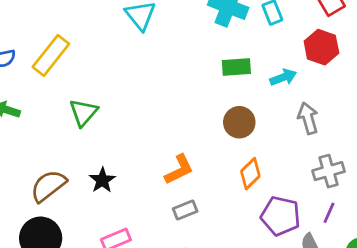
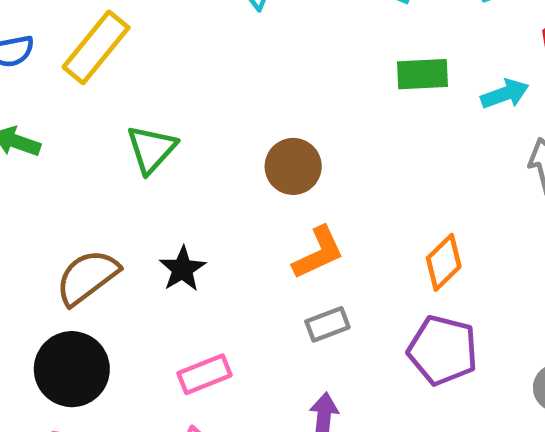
brown circle: (239, 122) -> (293, 166), moved
purple pentagon: (281, 216) -> (443, 350), moved

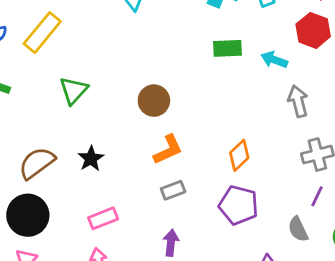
cyan arrow: (505, 94) -> (274, 60), turned -140

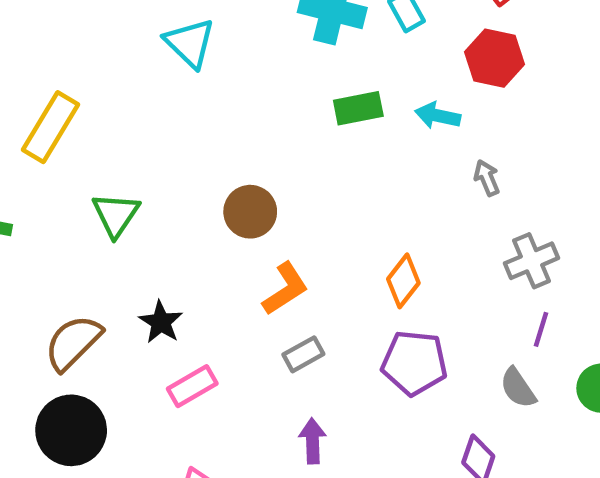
gray arrow: (298, 101) -> (487, 178), size x0.7
pink rectangle: (103, 218) -> (192, 386), moved

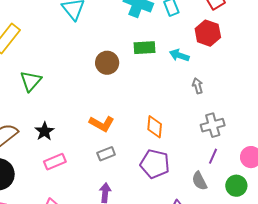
brown circle: (250, 212) -> (107, 63), moved
orange diamond: (403, 281) -> (155, 127), turned -40
orange L-shape: (285, 289) -> (102, 124), turned 55

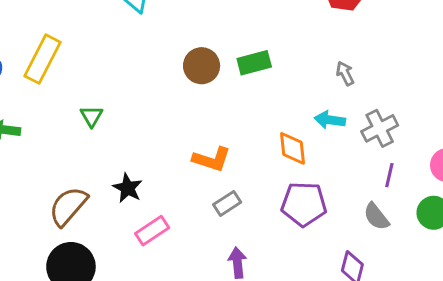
green rectangle: (144, 48) -> (254, 63), moved
cyan arrow: (179, 55) -> (330, 120), moved
green triangle: (31, 81) -> (92, 116), size x0.7

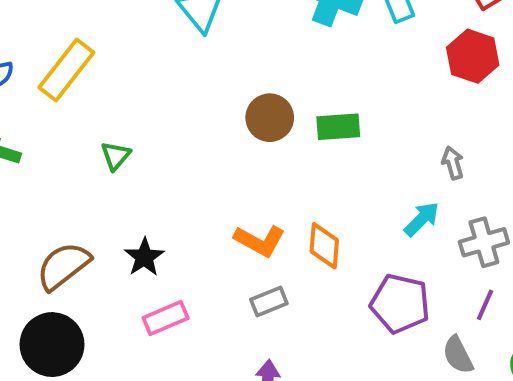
cyan arrow: (330, 120) -> (422, 219), turned 116
orange diamond: (293, 148) -> (324, 246), moved
purple pentagon: (304, 204) -> (400, 304), moved

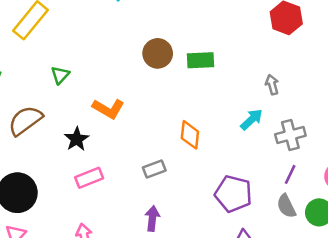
orange L-shape: (260, 241) -> (108, 109), moved
brown semicircle: (63, 266) -> (25, 121), moved
purple pentagon: (400, 304) -> (233, 194), moved
gray semicircle: (458, 355) -> (286, 206), moved

